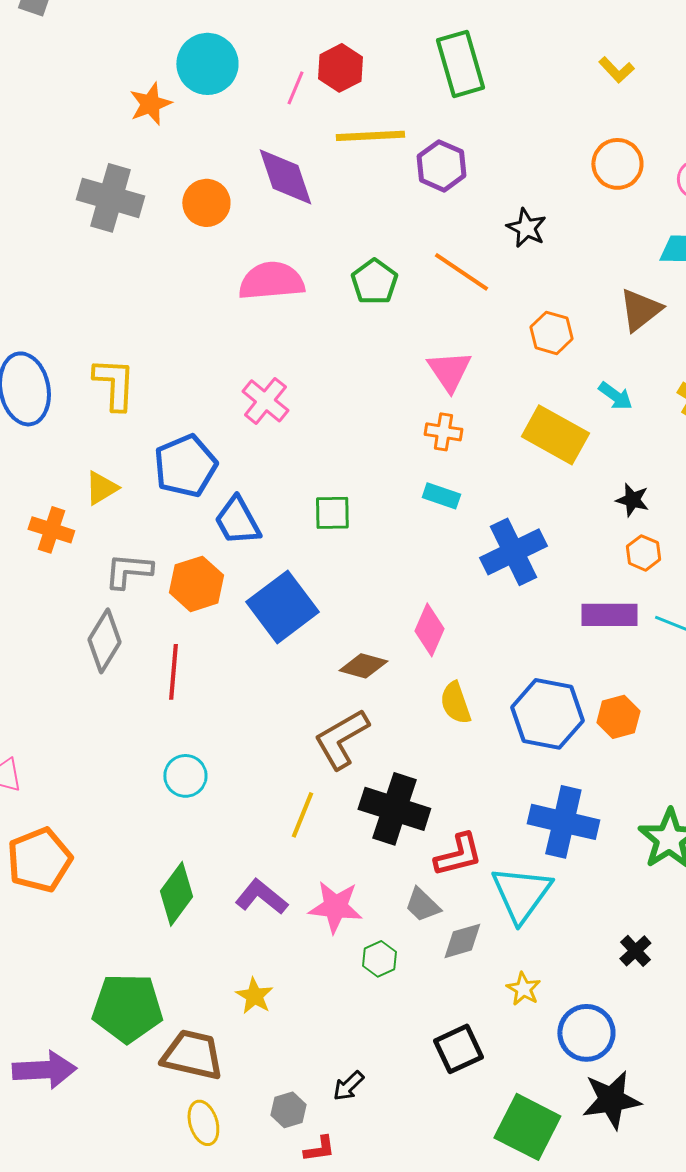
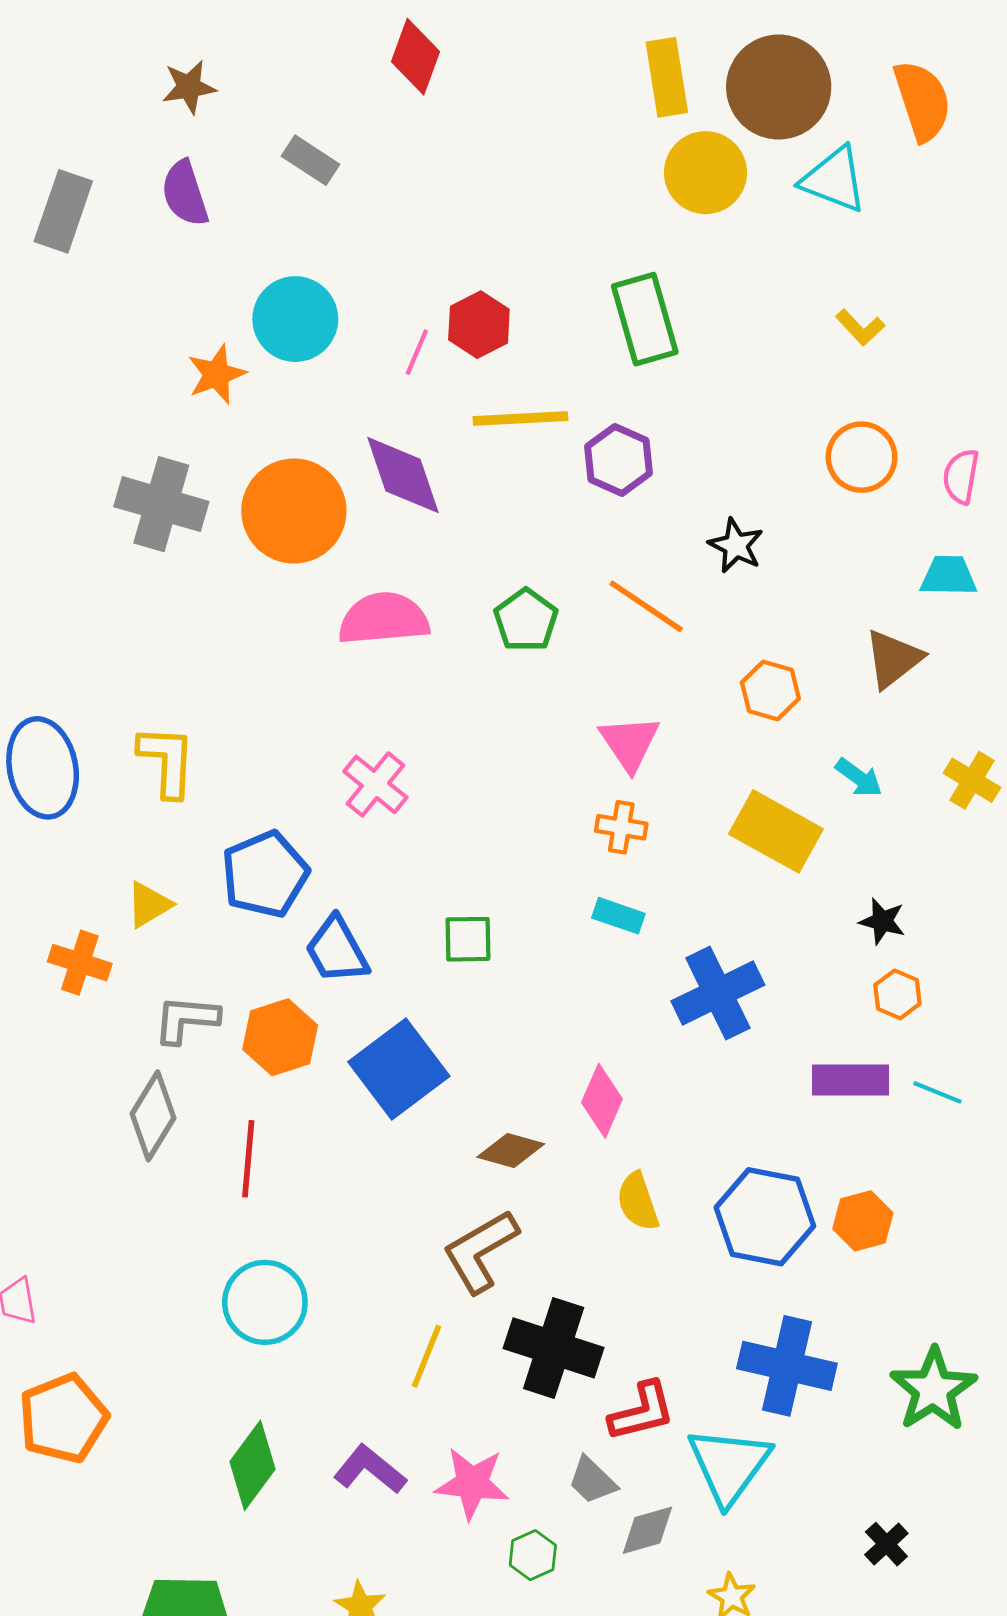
orange circle: (206, 203) -> (294, 511), size x1.6
cyan circle: (185, 776) -> (265, 1302), size x1.4

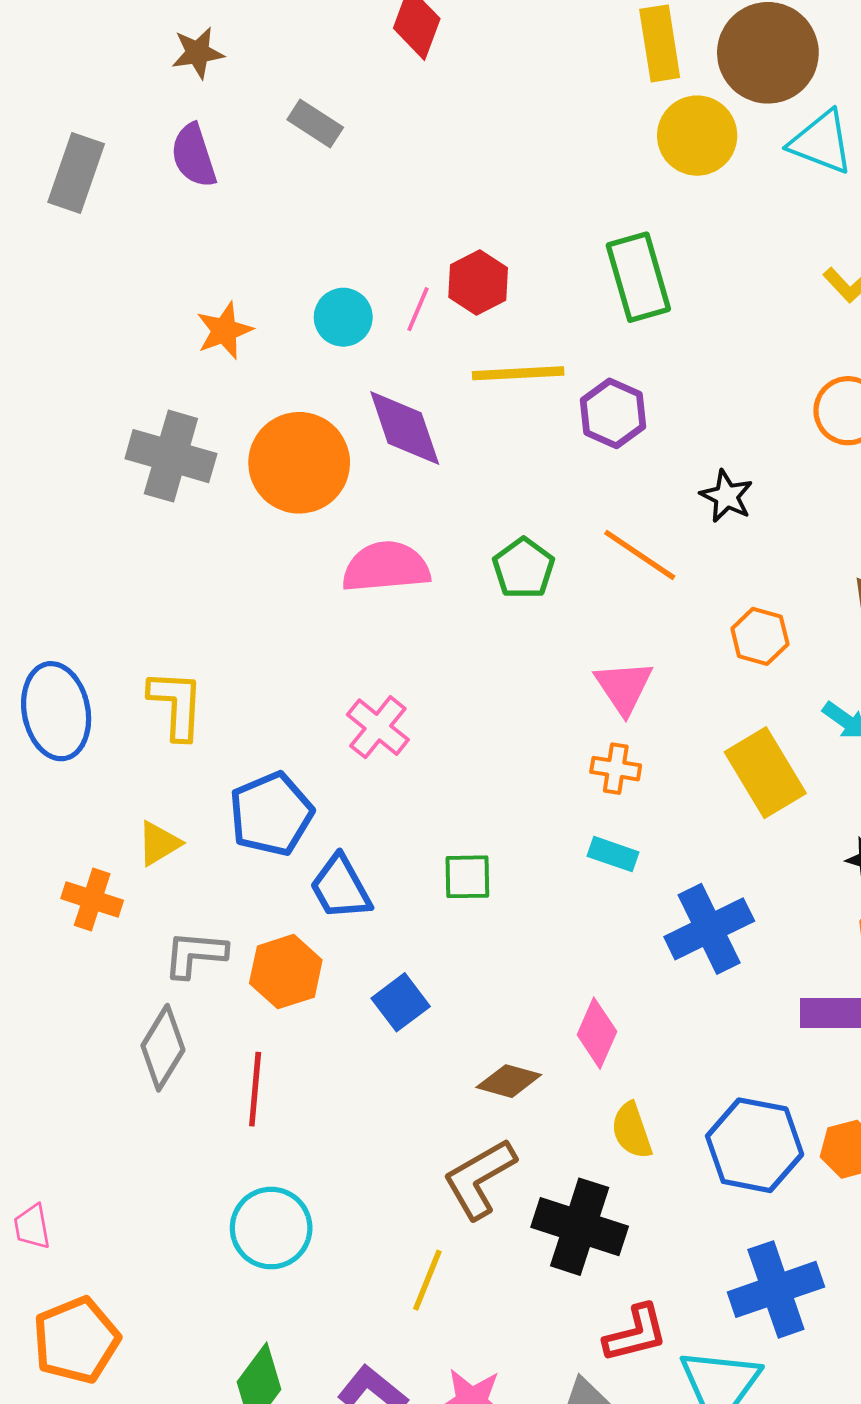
cyan circle: (295, 319) -> (343, 317), moved, size x0.7
yellow rectangle: (776, 831) -> (765, 773), turned 30
blue square: (399, 1069) -> (401, 1002), size x0.6
black cross: (554, 1348) -> (580, 1227), moved
blue cross: (787, 1366) -> (776, 1289), turned -32

